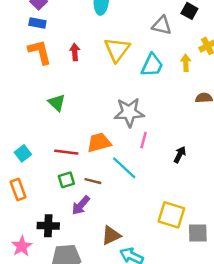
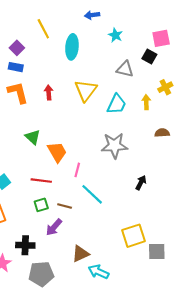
gray star: (129, 112) -> (114, 146), moved
pink line: (144, 140) -> (77, 170), moved
orange trapezoid: (99, 142) -> (57, 152), moved, turned 75
yellow square: (171, 215) -> (133, 236), turned -35

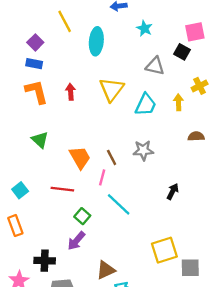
green triangle: (33, 137) -> (40, 140), moved
gray star: (114, 146) -> (143, 150), size x0.7
green square: (41, 205) -> (82, 216), moved, turned -32
brown line: (65, 206) -> (112, 157), moved, turned 48

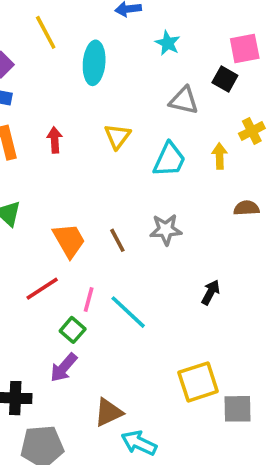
yellow triangle: (112, 89) -> (117, 136), size x0.7
pink line: (102, 177) -> (89, 299), moved
red line: (62, 189) -> (42, 289), turned -40

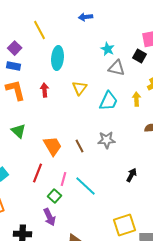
cyan star: (168, 43) -> (108, 49), moved
cyan ellipse: (94, 63) -> (58, 58), moved
red line: (42, 289) -> (38, 173), turned -36
purple arrow: (64, 368) -> (50, 217), turned -66

